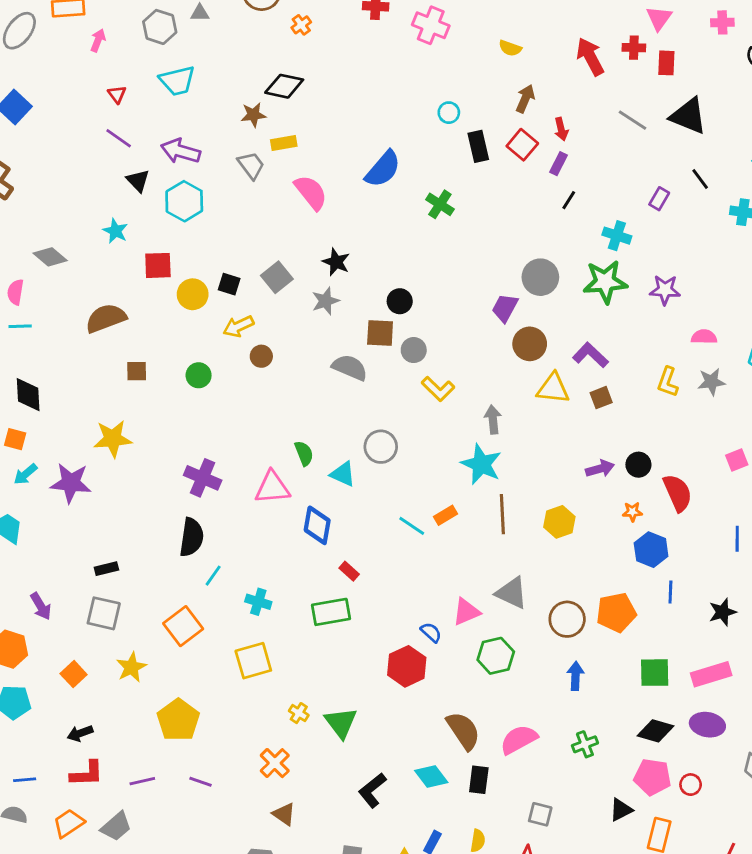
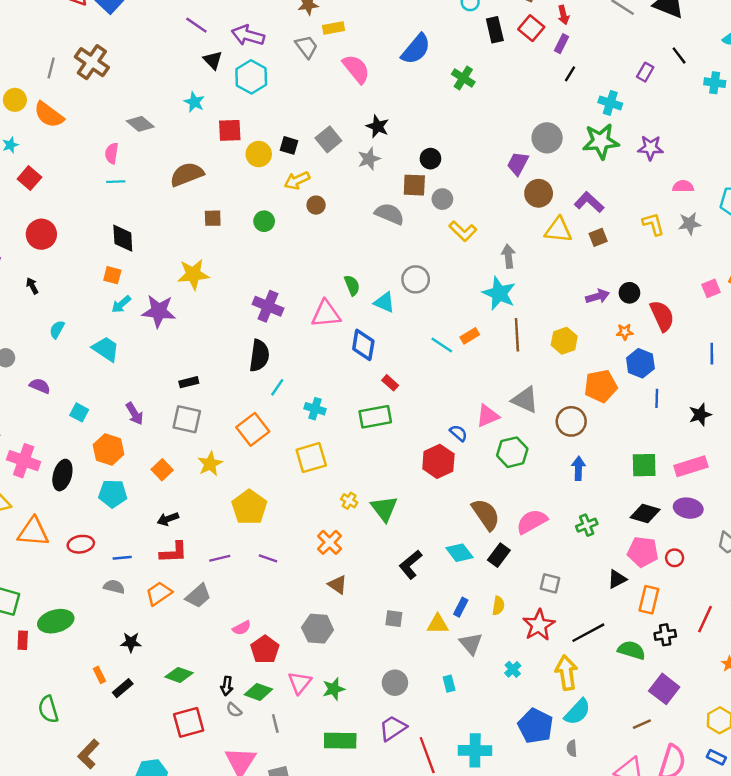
yellow L-shape: (668, 382) -> (653, 224), turned 145
orange pentagon: (616, 612) -> (601, 386), moved
black rectangle: (479, 780) -> (499, 555), turned 30

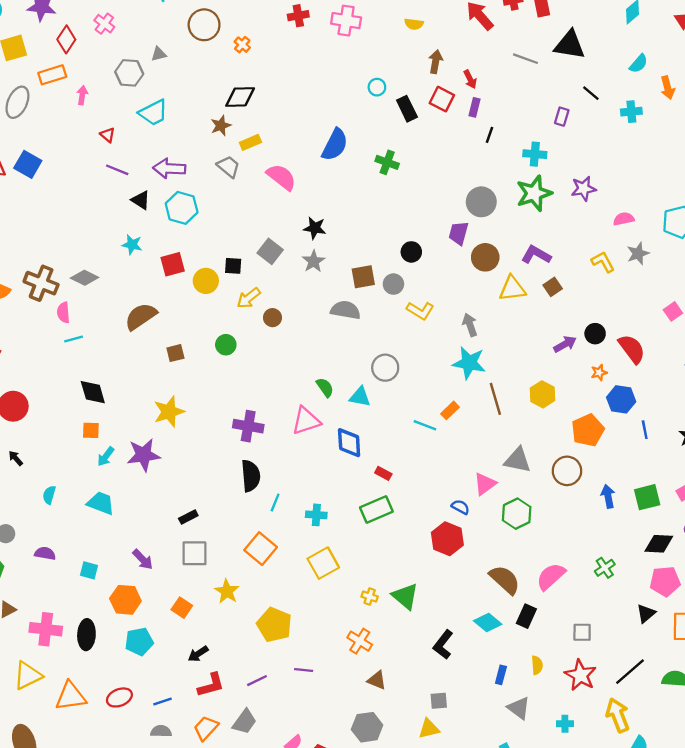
brown cross: (92, 62) -> (41, 283), moved
black circle: (430, 159) -> (411, 252), moved
blue arrow: (578, 468) -> (608, 496), moved
yellow triangle: (438, 624) -> (429, 729), moved
cyan cross: (513, 669) -> (565, 724), turned -35

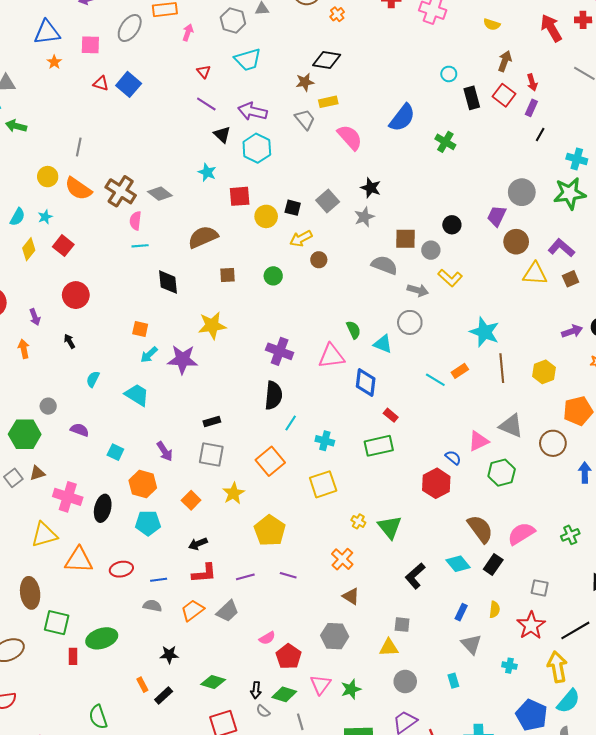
gray arrow: (470, 325) -> (418, 290), moved, turned 114
black diamond: (93, 392) -> (168, 282), moved

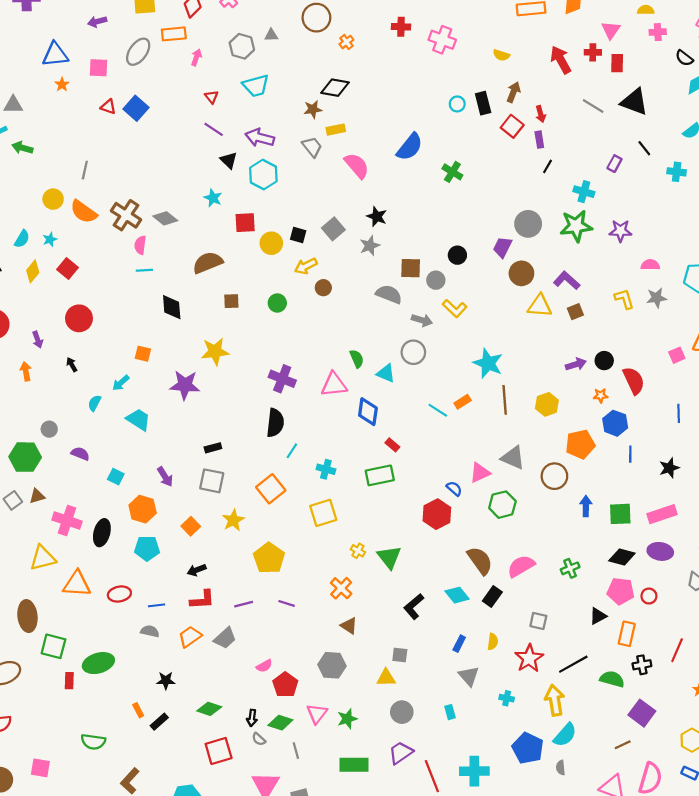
black rectangle: (472, 98) -> (483, 103), moved
purple rectangle: (531, 108) -> (539, 140), turned -35
cyan arrow: (149, 355) -> (121, 383), moved
green semicircle: (98, 717) -> (93, 742), turned -65

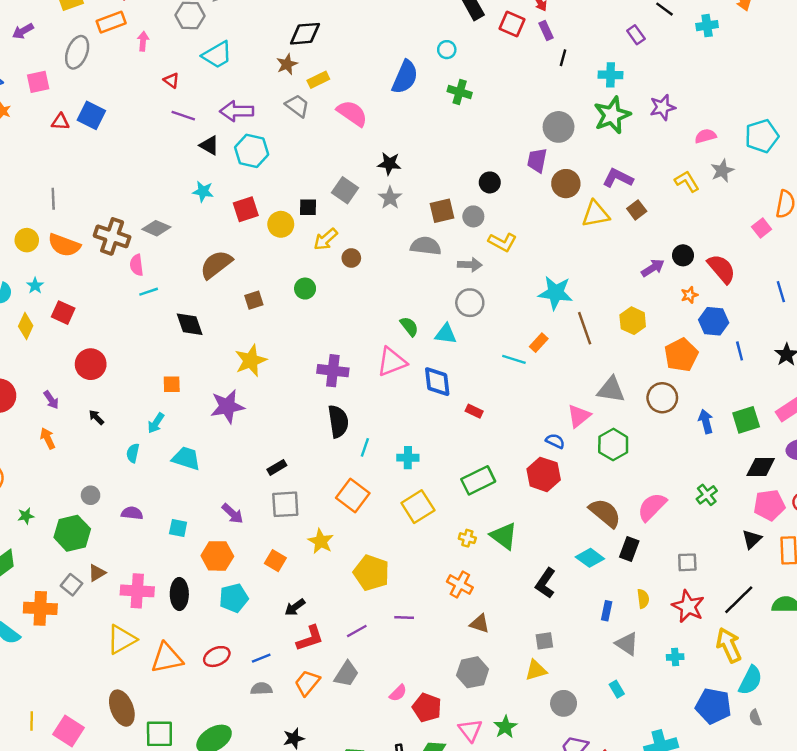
cyan circle: (457, 104) -> (447, 50), moved
purple rectangle: (614, 164) -> (636, 35), turned -49
green rectangle: (380, 475) -> (478, 480), moved

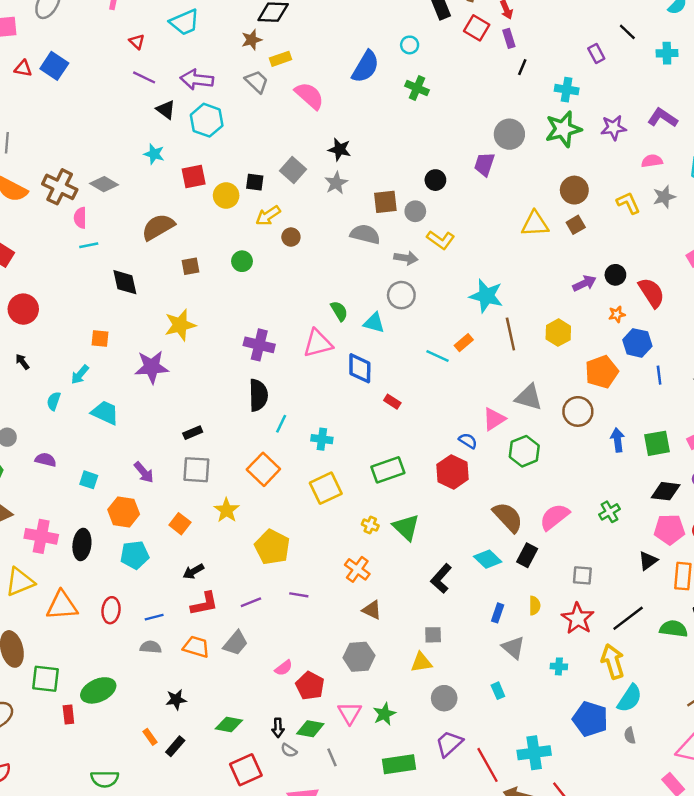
purple L-shape: (618, 178) -> (662, 118), moved
brown circle: (566, 184) -> (574, 190), moved
red ellipse: (217, 657) -> (111, 610), turned -65
orange trapezoid: (307, 683) -> (196, 647), turned 60

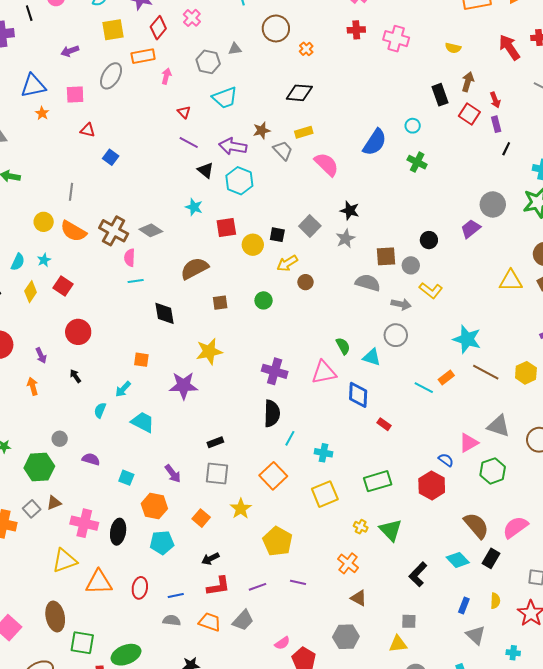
brown star: (252, 40) -> (262, 130), moved
blue square: (54, 66) -> (111, 157), moved, size x0.7
purple trapezoid: (484, 164) -> (471, 229), turned 30
brown line: (510, 334) -> (486, 372), turned -52

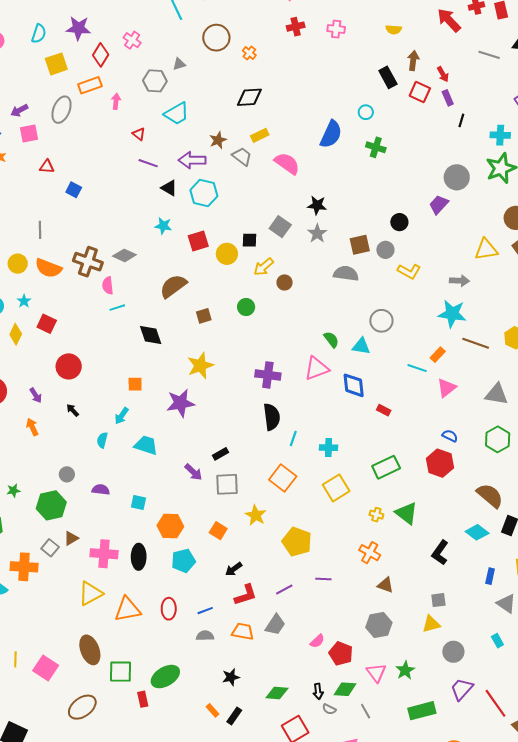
pink cross: (396, 39) -> (336, 29), size x0.7
purple arrow: (70, 51) -> (19, 110), moved
gray arrow: (401, 304) -> (459, 281), moved
pink triangle: (469, 443) -> (446, 388), moved
purple arrow: (173, 474) -> (193, 472), moved

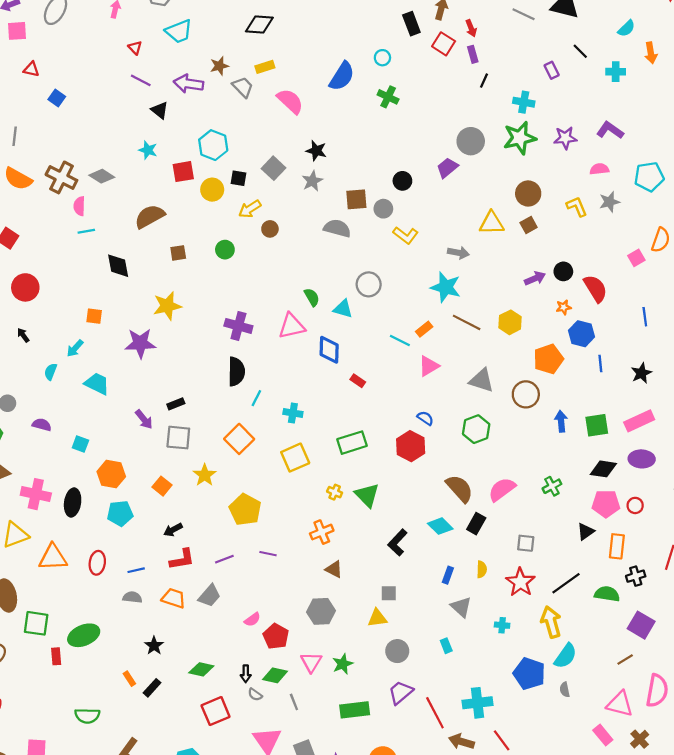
cyan hexagon: (204, 193) -> (213, 145), moved
orange cross: (370, 553) -> (322, 532), turned 30
black star: (231, 677) -> (154, 646), turned -30

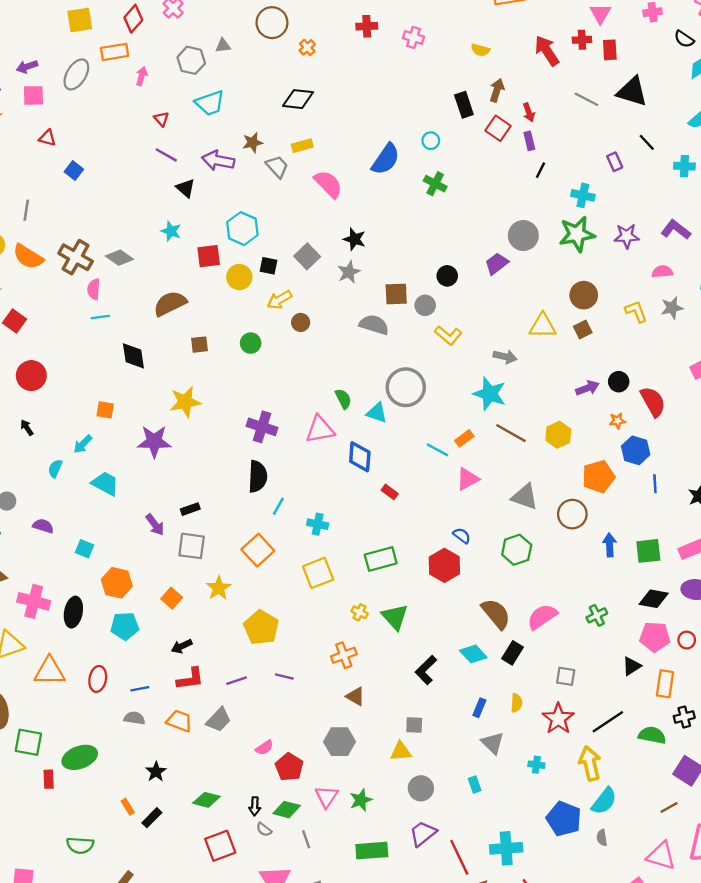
gray circle: (369, 284) -> (406, 387), size x1.4

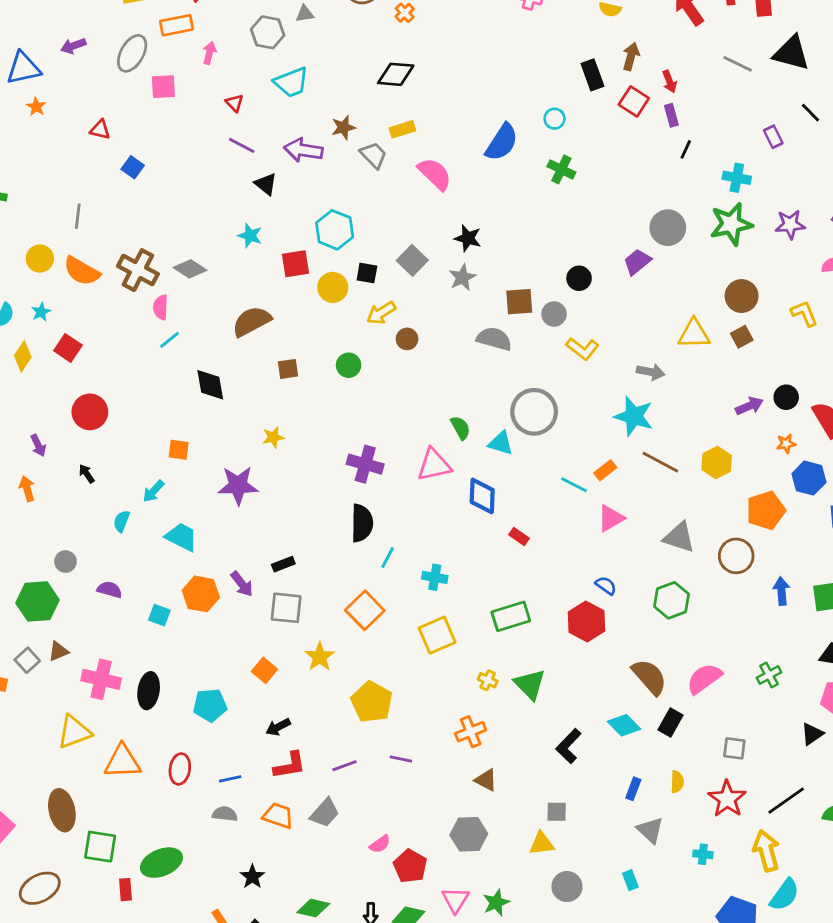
pink square: (33, 95) -> (163, 87), moved
cyan line: (100, 317) -> (169, 340), turned -30
yellow star: (185, 402) -> (273, 437), size x0.6
orange hexagon: (117, 583) -> (201, 594), moved

